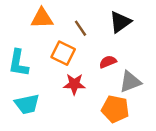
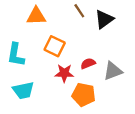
brown line: (80, 28) -> (79, 11), moved
red semicircle: (108, 62) -> (88, 63), moved
orange pentagon: (115, 109) -> (84, 95), moved

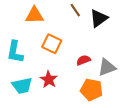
red star: (64, 73) -> (49, 80), moved, turned 30
orange pentagon: (84, 95) -> (92, 90), moved

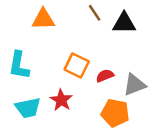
black triangle: (99, 18) -> (124, 23), turned 36
orange square: (52, 44) -> (77, 65), moved

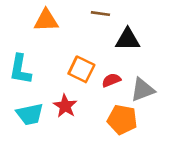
brown line: (95, 13) -> (100, 14), turned -48
black triangle: (124, 23) -> (128, 39), moved

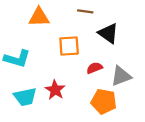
black triangle: (128, 39) -> (108, 33), turned 35
cyan L-shape: (20, 69) -> (17, 59), turned -84
orange square: (81, 69) -> (69, 46), moved, turned -30

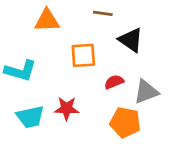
red star: (55, 90) -> (67, 108), turned -30

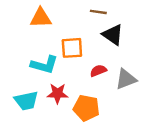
brown line: (103, 13) -> (98, 12), moved
cyan L-shape: (20, 71) -> (44, 65), moved
orange pentagon: (125, 122) -> (86, 108), moved

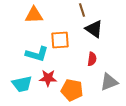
brown line: (98, 12) -> (82, 10), turned 64
red semicircle: (98, 71) -> (92, 59), moved, turned 120
gray triangle: (126, 79) -> (109, 82), moved

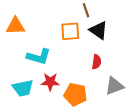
orange triangle: (34, 15) -> (16, 26), moved
orange square: (60, 40) -> (70, 31), moved

